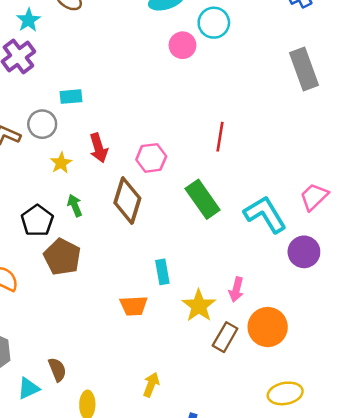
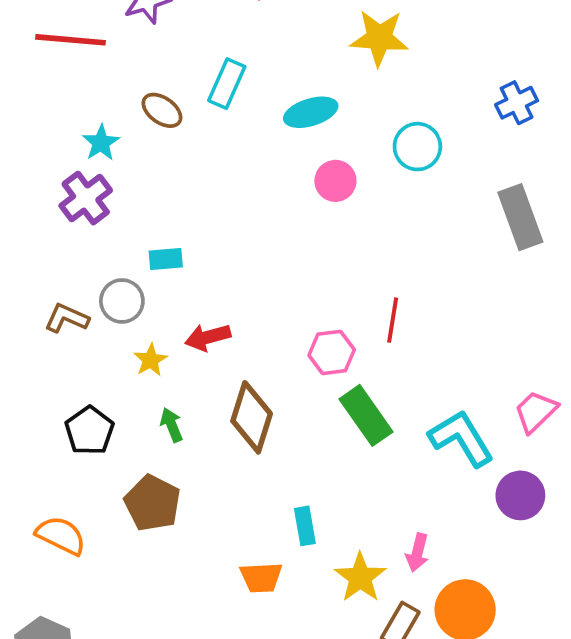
cyan circle: (214, 23) -> (417, 147), moved
red arrow: (99, 148) -> (208, 337), turned 92
pink hexagon: (151, 158) -> (332, 352), moved
black pentagon: (37, 221) -> (90, 431), moved

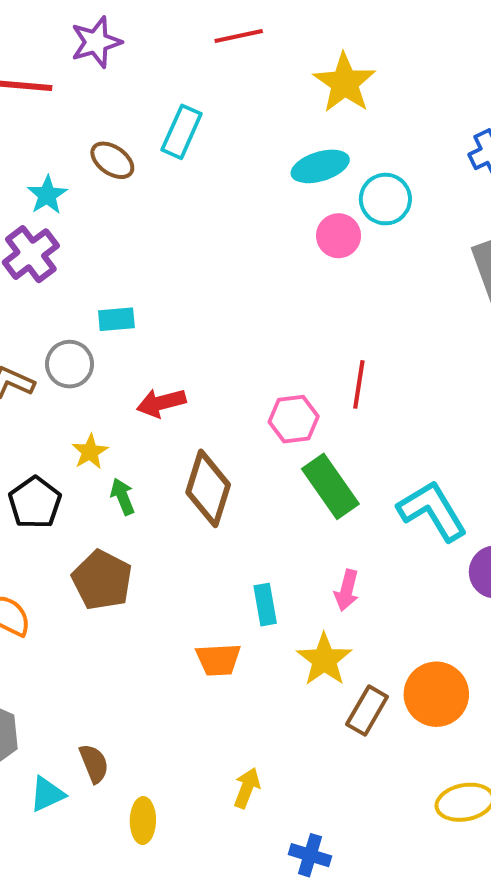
yellow star: (379, 38) -> (345, 83), turned 30
cyan ellipse: (311, 112) -> (320, 166), moved
pink circle: (335, 181) -> (339, 236), moved
yellow star: (151, 360) -> (90, 452), moved
pink arrow: (417, 553) -> (347, 590), moved

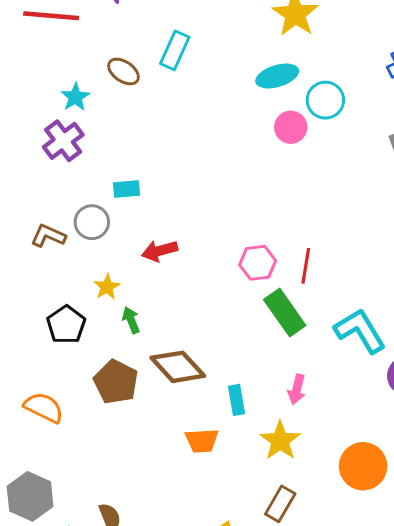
red line: (359, 384) -> (306, 266), moved
brown diamond: (208, 488) -> (178, 367), moved, turned -60
brown rectangle: (367, 711) -> (280, 504), moved

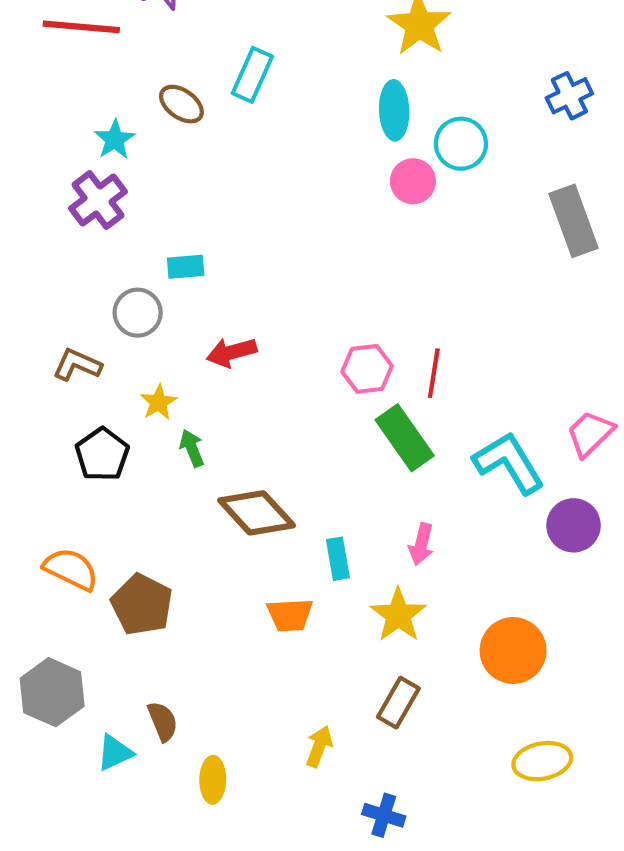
cyan ellipse: (277, 76) -> (394, 110), turned -75
brown L-shape: (48, 236) -> (77, 365), moved
brown pentagon: (116, 382) -> (142, 605), moved

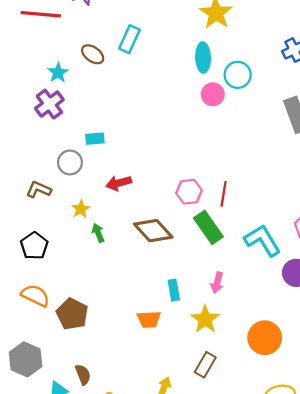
black pentagon: (102, 454) -> (34, 246), moved
brown diamond: (257, 513) -> (153, 231), moved

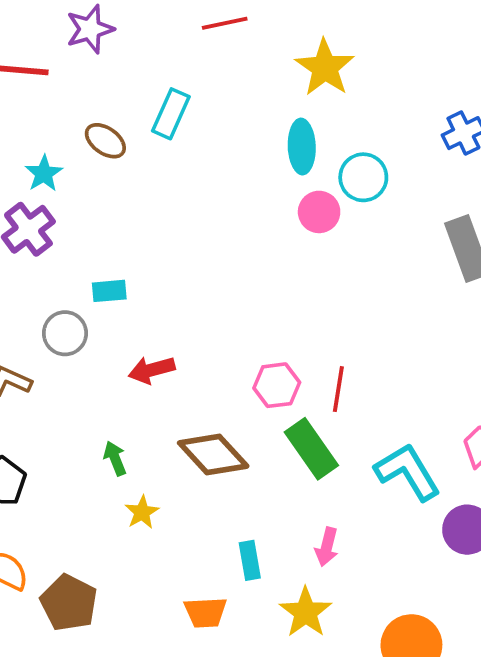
yellow star: (81, 209) -> (142, 512), moved

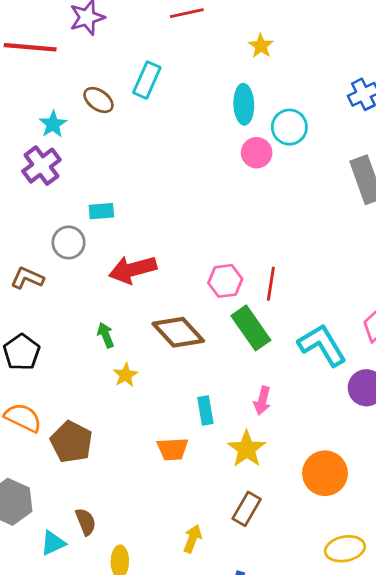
yellow star: (325, 68) -> (261, 46), size x0.6
red arrow: (152, 370) -> (133, 270), size x1.4

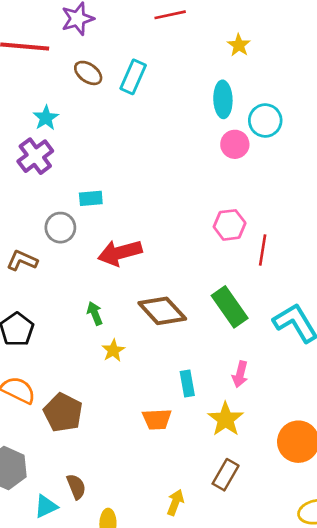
brown ellipse: (98, 100) -> (88, 73), moved
pink hexagon: (225, 281) -> (230, 225), moved
red line: (271, 284) -> (263, 250), moved

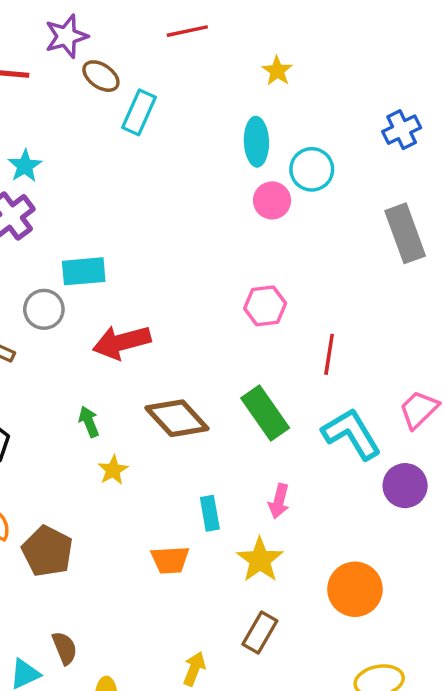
brown ellipse: (88, 73) -> (101, 76), moved
cyan rectangle: (91, 198) -> (84, 271), size x1.4
red line: (263, 250) -> (329, 354), moved

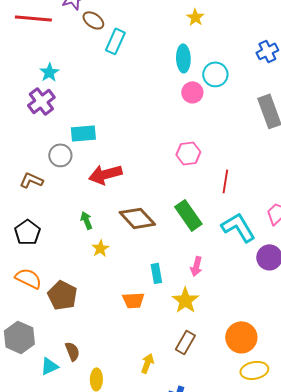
orange circle: (355, 589) -> (241, 337), moved

